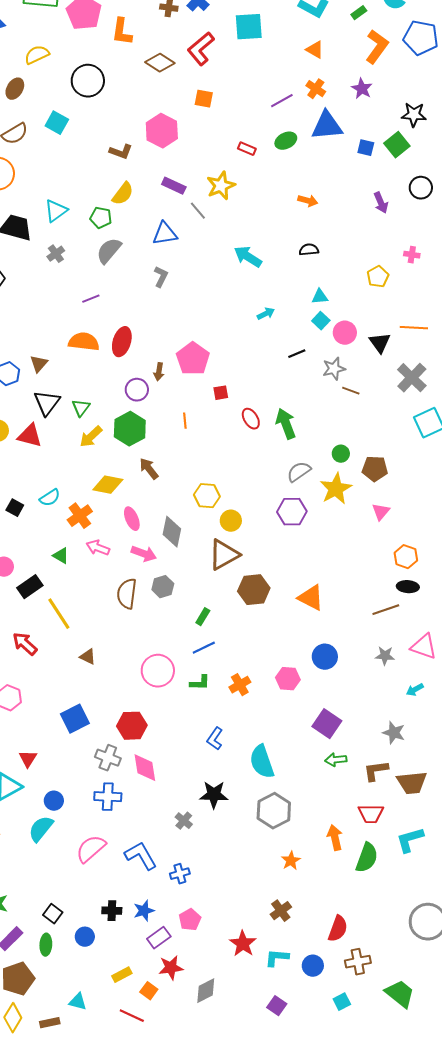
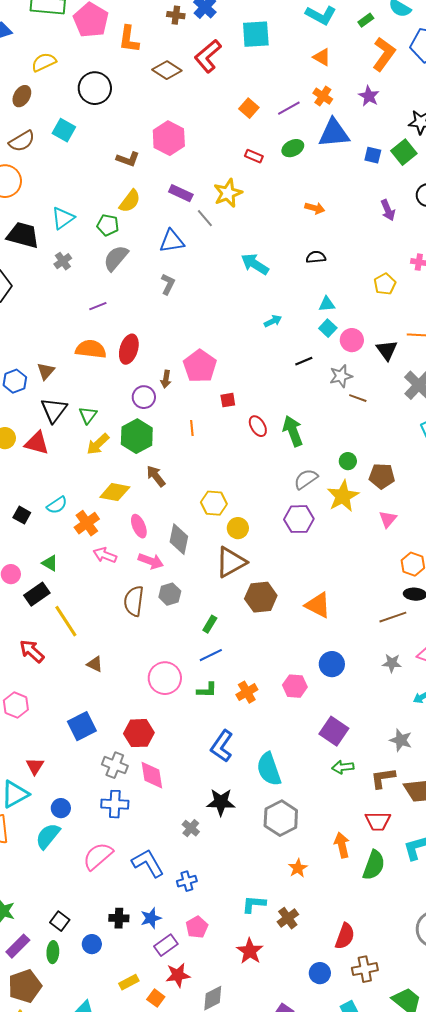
orange square: (204, 99) -> (249, 108), moved, turned 30
green triangle: (61, 556) -> (50, 563), moved
blue L-shape: (215, 739) -> (222, 746), size x1.4
cyan L-shape: (277, 958) -> (254, 904), moved

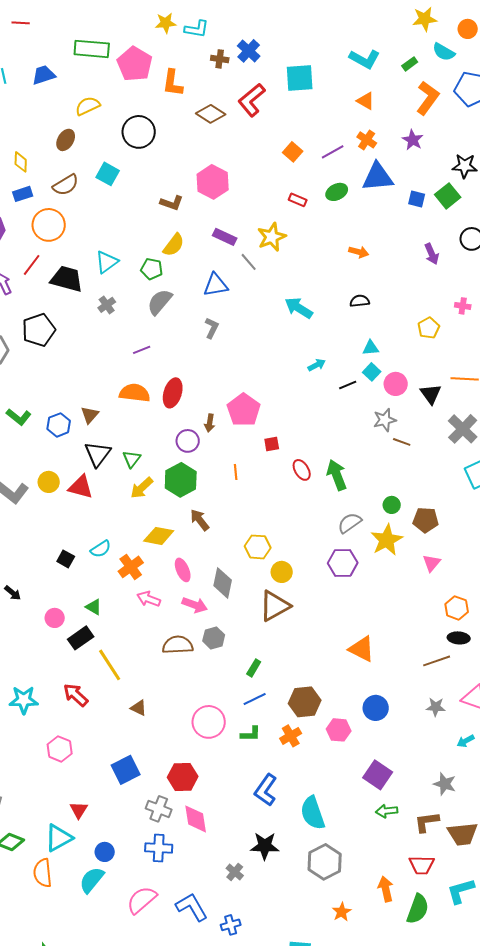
black line: (304, 361) -> (348, 385), moved
brown hexagon: (261, 597) -> (305, 702), moved
brown semicircle: (134, 601) -> (178, 645), turned 80

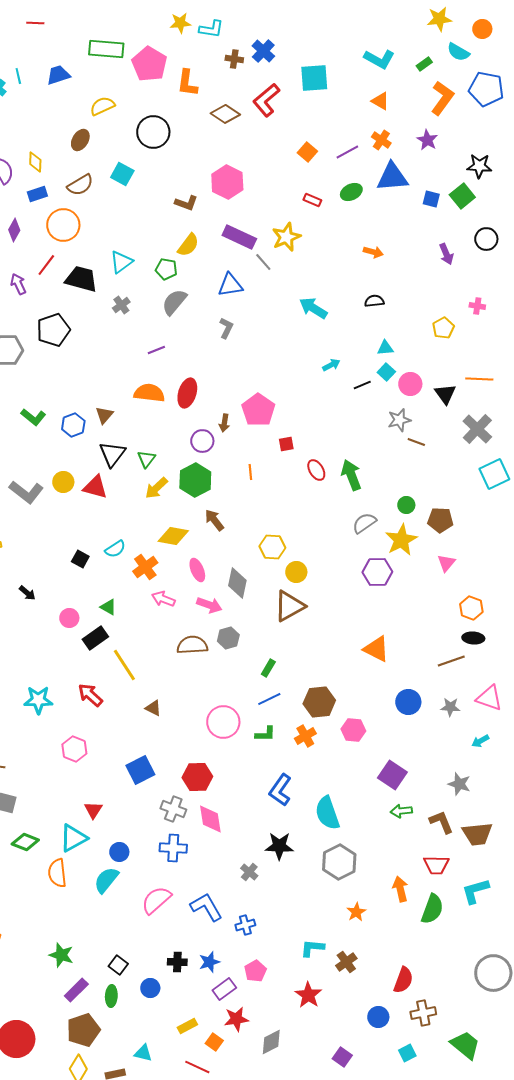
purple rectangle: (225, 237) -> (239, 237), size x1.4
purple hexagon: (343, 563) -> (377, 572), moved
blue circle: (376, 708) -> (408, 702), moved
brown L-shape: (427, 822) -> (441, 822), turned 76

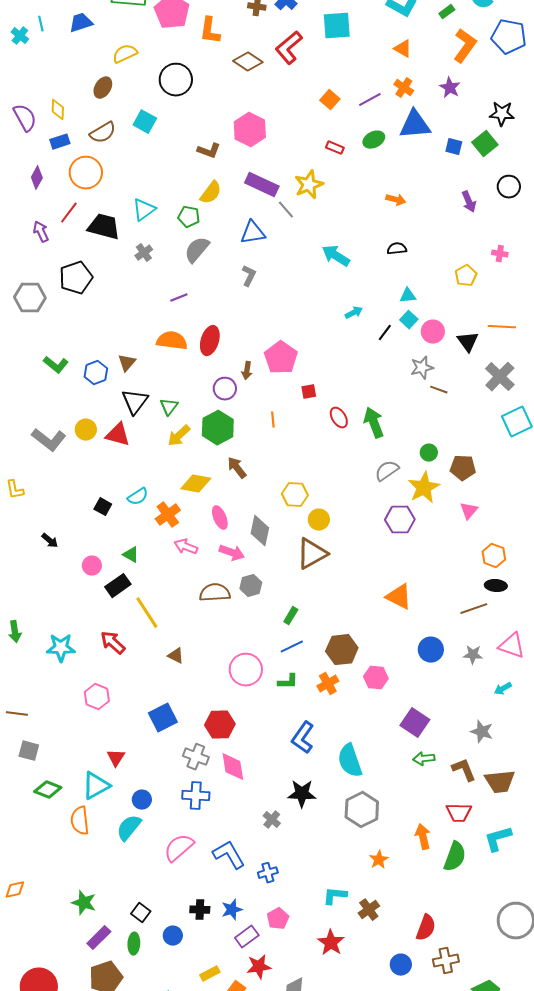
black line: (362, 385) -> (385, 333), turned -30

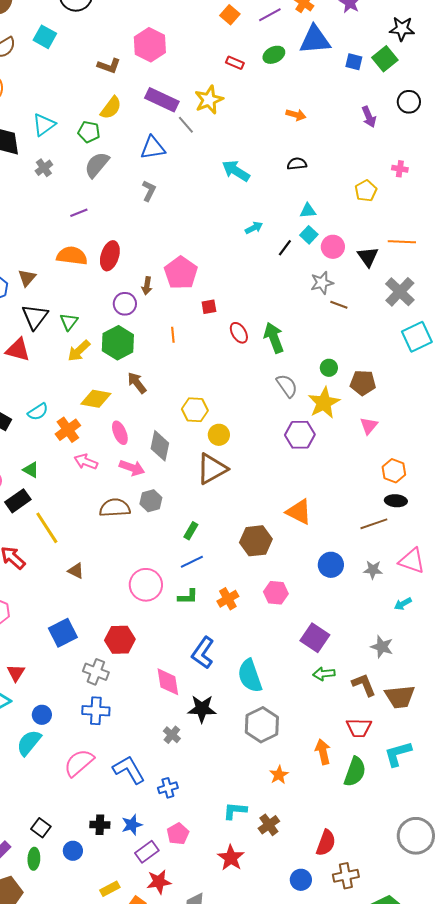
gray semicircle: (387, 471) -> (287, 386), turned 90
brown hexagon: (342, 650) -> (256, 541), moved
pink diamond: (233, 767) -> (168, 682), moved

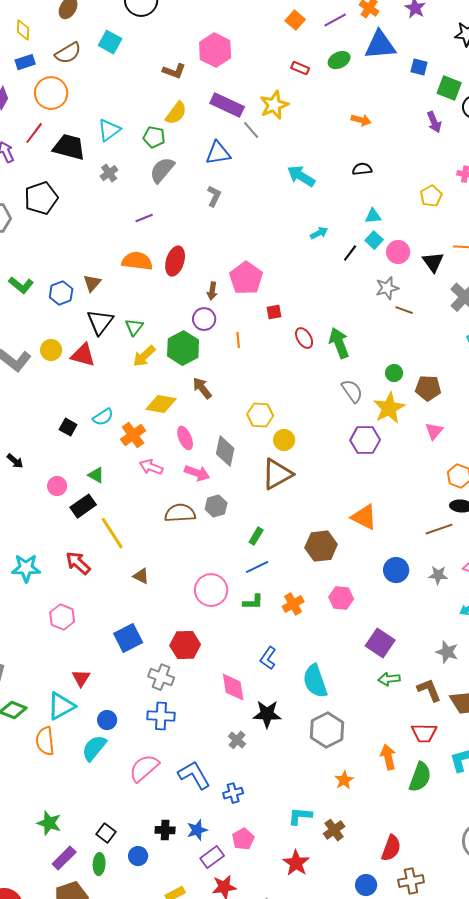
green square: (385, 59) -> (449, 88), moved, turned -30
purple circle: (125, 304) -> (204, 319), moved
blue L-shape: (203, 653) -> (268, 658), size x0.7

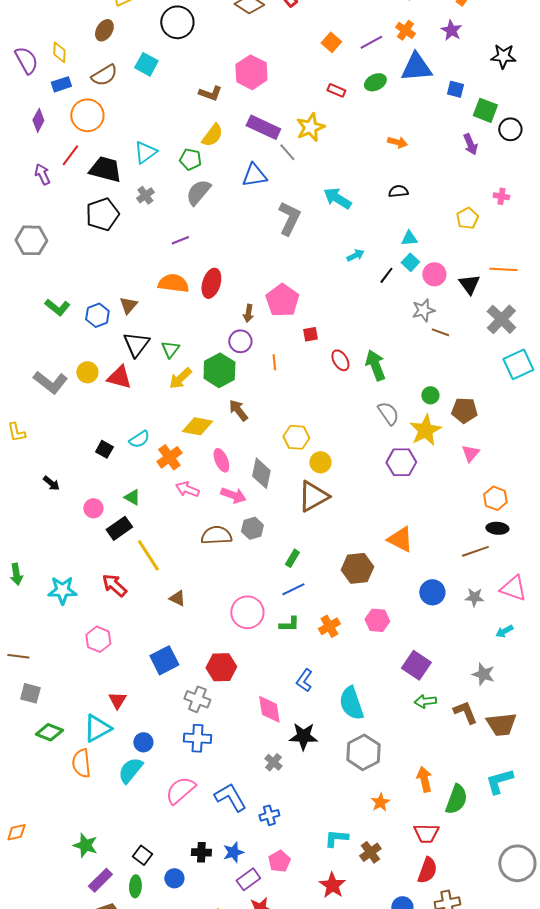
gray L-shape: (214, 196) -> (289, 218), moved, size x1.6
black pentagon: (41, 198) -> (102, 214), moved
red trapezoid: (424, 733) -> (426, 833), moved

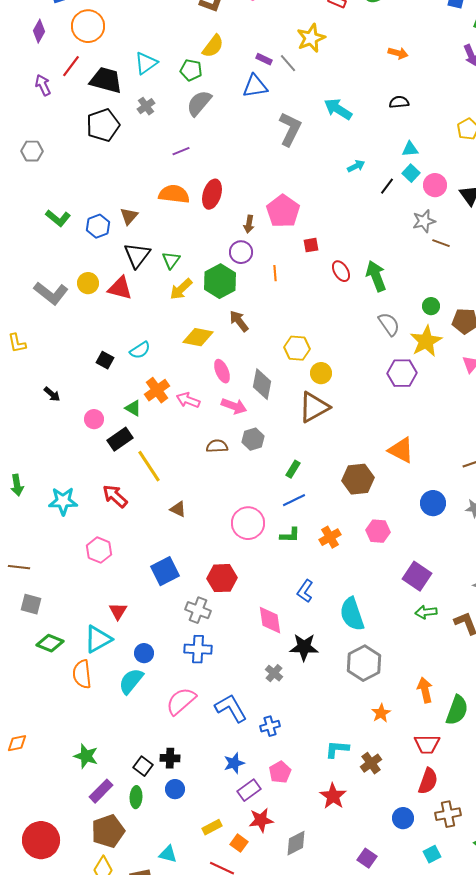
purple rectangle: (263, 127) -> (264, 59), moved, size x0.5
gray hexagon: (31, 240) -> (32, 151), size x0.7
orange cross: (169, 457) -> (157, 390), moved
brown semicircle: (216, 535) -> (217, 446), size x0.7
black cross: (201, 852) -> (170, 758), moved

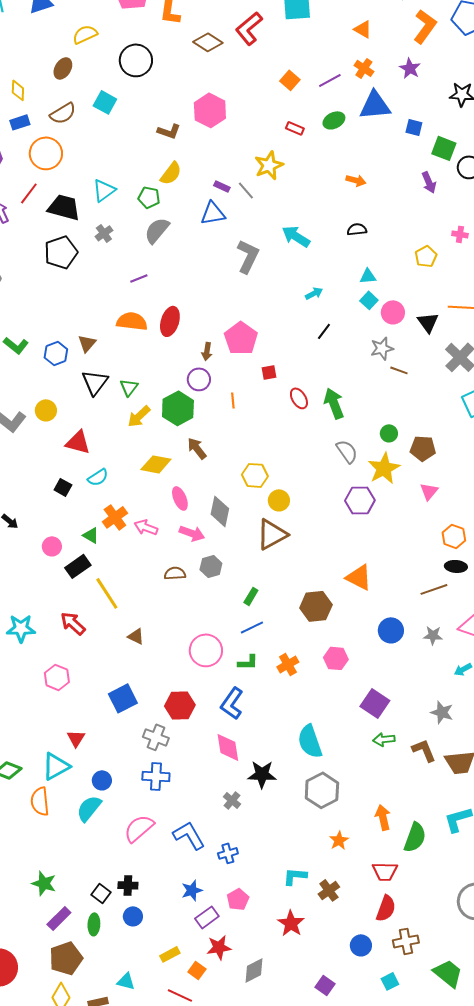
black line: (387, 186) -> (324, 331), moved
red triangle: (120, 288) -> (78, 442), moved
blue L-shape: (305, 591) -> (232, 703), moved, size x1.4

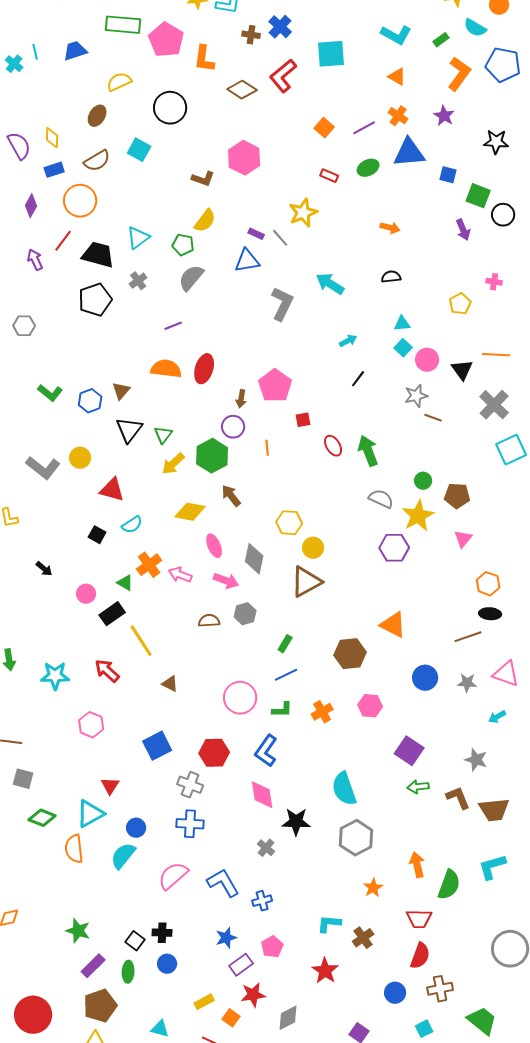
gray semicircle: (347, 451) -> (381, 499), turned -30

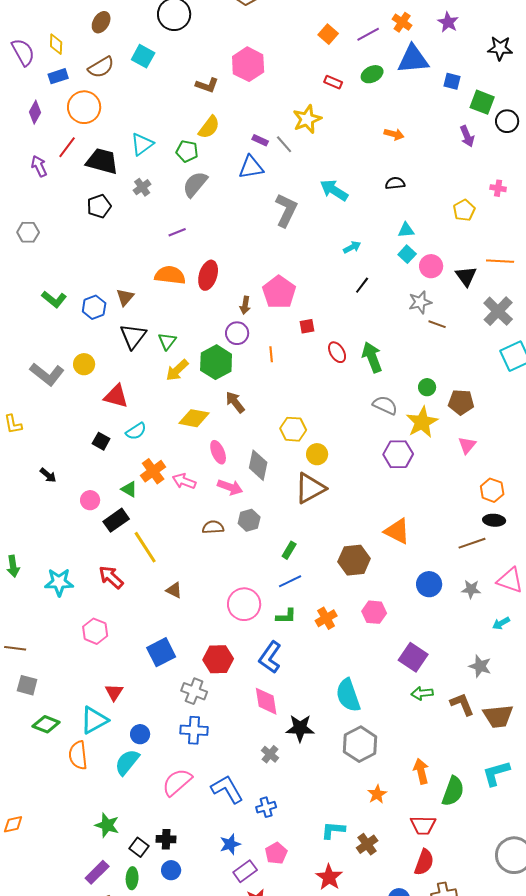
black pentagon: (95, 300) -> (99, 206), size x0.7
green star: (78, 931) -> (107, 825), moved

